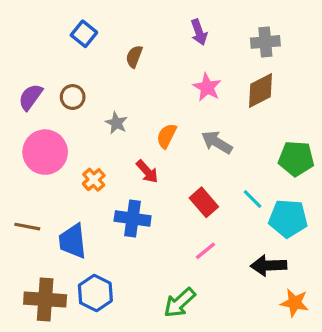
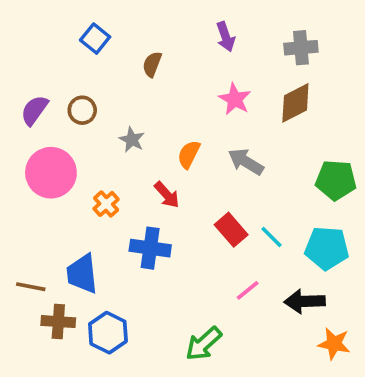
cyan line: (252, 199) -> (272, 237), moved
brown line: (27, 227) -> (31, 287), moved
pink line: (205, 251) -> (248, 290), moved
brown cross: (45, 299) -> (58, 322), moved, size x0.7

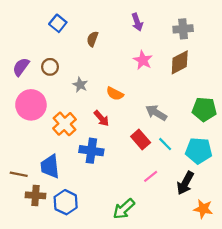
orange semicircle: (189, 154) -> (115, 94), turned -90
gray arrow: (246, 162) -> (156, 113), moved
orange cross: (106, 204) -> (65, 124), size x1.5
black arrow: (305, 301) -> (185, 183), turned -60

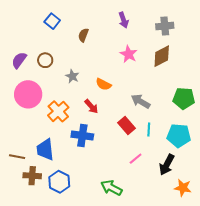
cyan line: (165, 144) -> (149, 130), turned 48
green arrow: (124, 209) -> (111, 188), turned 70

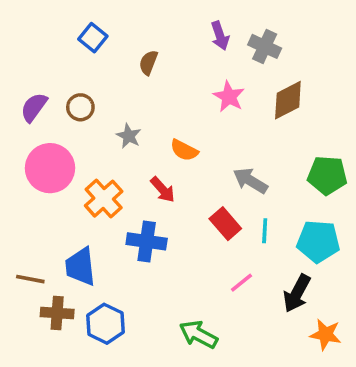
gray cross: (165, 26) -> (265, 46), moved, turned 30

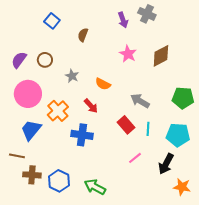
gray cross: (265, 46) -> (147, 14), moved
blue trapezoid: (80, 267) -> (31, 130), moved, turned 45
green arrow: (198, 334) -> (95, 187), moved

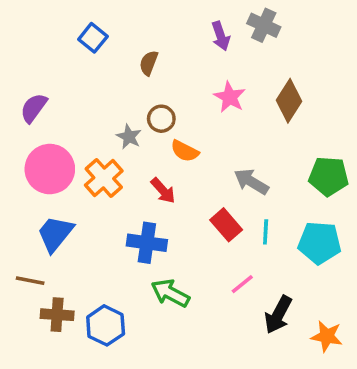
brown diamond: (161, 56) -> (289, 101), turned -30
brown circle: (45, 60) -> (161, 119), moved
orange cross: (58, 111) -> (104, 178), moved
black arrow: (166, 164) -> (278, 315), moved
green arrow: (95, 187) -> (170, 293), moved

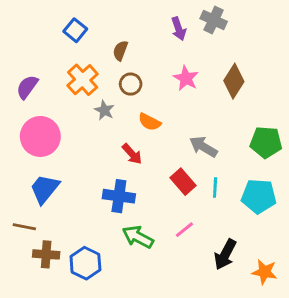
brown circle: (161, 119) -> (131, 84), moved
orange cross: (104, 178) -> (83, 80), moved
pink line: (242, 284) -> (184, 230), moved

